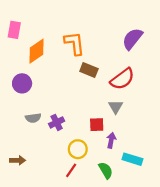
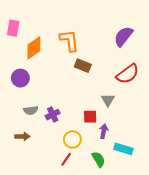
red semicircle: (122, 79) -> (128, 74), moved
brown arrow: (18, 160) -> (22, 136), moved

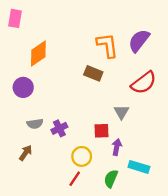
pink rectangle: (13, 28) -> (15, 18), moved
orange L-shape: (69, 41) -> (107, 45), moved
brown arrow: (22, 136) -> (26, 153), turned -56
green semicircle: (98, 159) -> (111, 179), turned -126

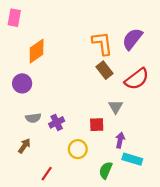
brown rectangle: (93, 73) -> (104, 70), moved, turned 30
purple arrow: (117, 147) -> (120, 140), moved
red line: (75, 179) -> (47, 174), moved

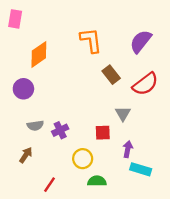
orange L-shape: (102, 43) -> (91, 40), moved
green semicircle: (106, 170) -> (97, 181), moved, turned 66

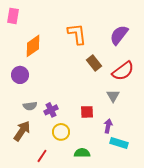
gray triangle: (123, 114) -> (113, 96), moved
brown arrow: (26, 155) -> (22, 131), size x1.5
yellow circle: (83, 159) -> (61, 132), moved

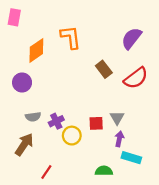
orange L-shape: (77, 34) -> (71, 37), moved
gray triangle: (113, 96) -> (117, 118), moved
yellow circle: (61, 132) -> (72, 136), moved
green semicircle: (82, 153) -> (104, 171), moved

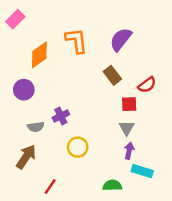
pink rectangle: (14, 17) -> (15, 19), turned 35
purple semicircle: (131, 38) -> (121, 39), moved
red semicircle: (136, 78) -> (147, 85), size x0.7
purple cross: (56, 121) -> (61, 116), moved
red square: (96, 123) -> (129, 104), moved

